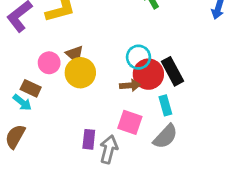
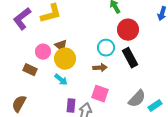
red circle: (148, 74) -> (128, 30), moved
cyan arrow: (22, 102) -> (61, 80), moved
cyan rectangle: (165, 105) -> (155, 106), moved, turned 72
gray semicircle: (165, 137) -> (137, 99), moved

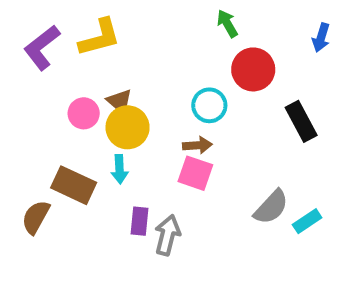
black rectangle: (130, 58) -> (301, 121), moved
brown rectangle: (30, 70) -> (74, 185), moved, size x1.5
cyan arrow: (61, 80) -> (120, 169), turned 48
pink square: (100, 94) -> (195, 173), moved

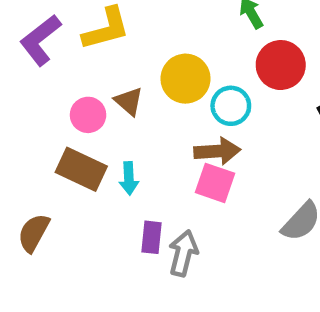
yellow circle: (128, 127) -> (186, 79), moved
brown arrow: (197, 145) -> (217, 151), size x1.4
brown rectangle: (74, 185) -> (81, 169), moved

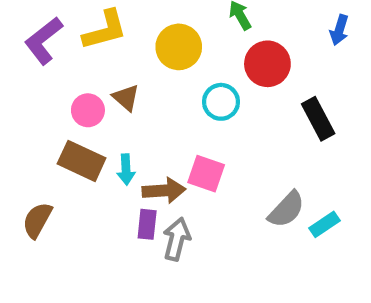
yellow circle: (186, 79) -> (179, 47), moved
brown arrow: (217, 151) -> (164, 191), moved

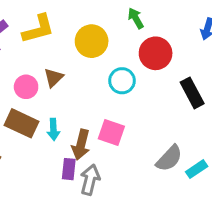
brown triangle: (126, 98) -> (53, 78), turned 35
brown arrow: (164, 191) -> (81, 145), turned 108

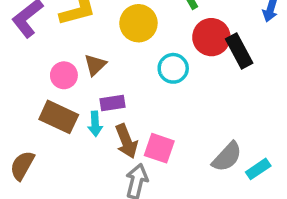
black rectangle: (192, 93) -> (239, 51), moved
pink square: (111, 133) -> (159, 148), moved
brown arrow: (81, 145) -> (126, 141), turned -36
purple rectangle: (69, 169) -> (112, 103), moved, turned 75

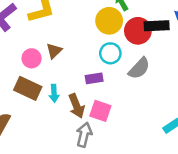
yellow circle: (138, 23) -> (109, 21), moved
black rectangle: (239, 51) -> (157, 26), moved, turned -65
purple rectangle: (112, 103) -> (94, 78), moved
gray semicircle: (227, 157) -> (139, 68), moved

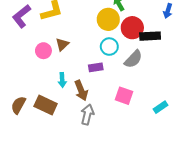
black rectangle: (157, 26) -> (150, 36), moved
brown rectangle: (28, 88) -> (46, 105), moved
pink square: (100, 111) -> (124, 96), moved

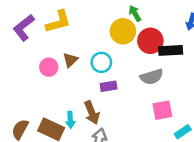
cyan circle: (109, 47) -> (101, 62), moved
gray semicircle: (133, 59) -> (152, 77), turned 30
cyan arrow: (62, 80) -> (70, 120), moved
pink square: (124, 96) -> (162, 110), moved, turned -30

